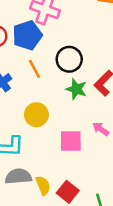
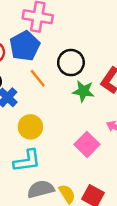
yellow circle: (36, 115) -> (30, 127), moved
pink square: (71, 141) -> (87, 144), turned -35

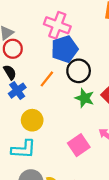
blue pentagon: (25, 46) -> (65, 49), moved
orange line: (38, 78) -> (47, 79), turned 66

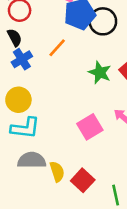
black circle: (79, 71) -> (103, 21), moved
yellow circle: (32, 120) -> (18, 100), moved

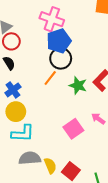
black circle: (103, 21) -> (61, 58), moved
orange line: (57, 48) -> (50, 78), moved
blue cross: (22, 59) -> (13, 90), moved

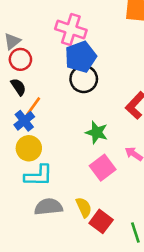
orange line: (50, 78) -> (33, 106), moved
green star: (78, 85) -> (97, 132), moved
yellow semicircle: (50, 166) -> (84, 207), moved

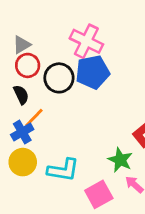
black circle: (84, 79) -> (59, 78), moved
green star: (97, 132) -> (120, 160), moved
cyan L-shape: (39, 176) -> (63, 170), moved

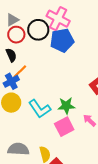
black circle: (59, 78) -> (38, 30), moved
green star: (120, 160) -> (66, 106), moved, turned -30
cyan L-shape: (63, 170) -> (40, 109), turned 45

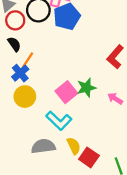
cyan L-shape: (40, 109) -> (59, 121), moved
pink square: (64, 127) -> (66, 92), moved

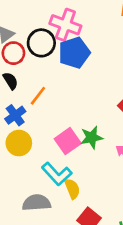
orange line: (27, 60) -> (38, 96), moved
yellow semicircle: (74, 146) -> (72, 189), moved

